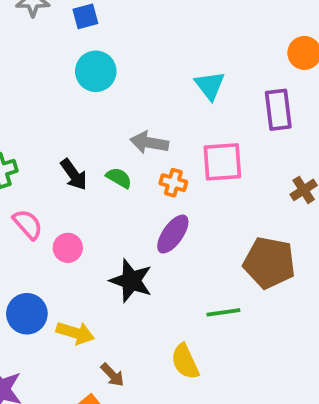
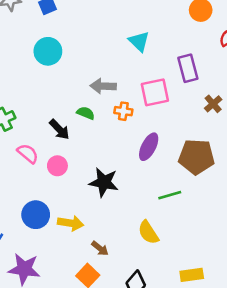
cyan circle: (96, 71) -> (48, 51), moved
purple rectangle: (278, 110) -> (188, 68), moved
black arrow: (74, 174) -> (59, 129), moved
purple ellipse: (173, 234) -> (149, 147), moved

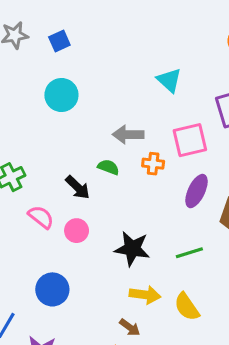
purple ellipse: (149, 147) -> (196, 191), moved
green line: (170, 195) -> (189, 253), moved
yellow arrow: (71, 223) -> (145, 295), moved

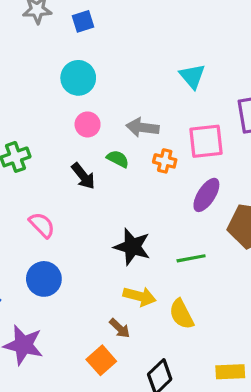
pink semicircle: (41, 217) -> (42, 225), moved
pink circle: (77, 231) -> (88, 124), moved

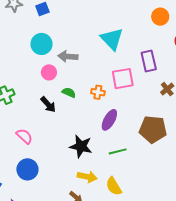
cyan triangle: (192, 76) -> (112, 39), size x1.4
gray arrow: (143, 127) -> (68, 56), moved
purple ellipse: (206, 195) -> (109, 120), moved

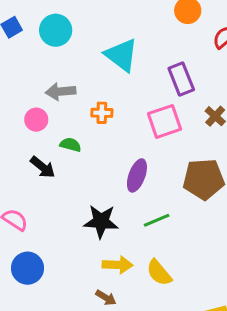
cyan circle: (42, 44) -> (56, 30), moved
pink square: (123, 79) -> (165, 121), moved
orange cross: (98, 92) -> (102, 113), moved

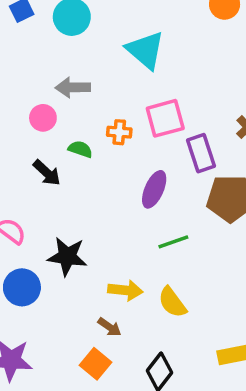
purple rectangle: (181, 79) -> (201, 153), moved
orange cross: (102, 113) -> (119, 132), moved
pink square: (165, 121) -> (165, 118), moved
black star: (101, 221) -> (67, 256), moved

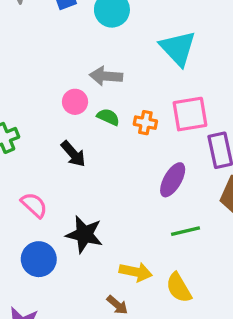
green semicircle: (80, 149) -> (108, 117), moved

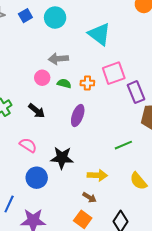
black arrow: (73, 154) -> (37, 111), moved
purple ellipse: (173, 180) -> (78, 116), moved
yellow semicircle: (179, 288) -> (138, 181), moved

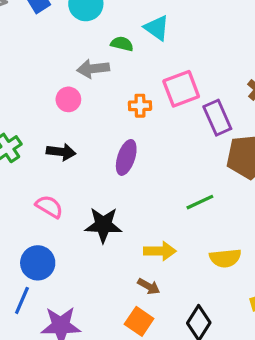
cyan triangle: (99, 34) -> (157, 28), size x0.7
green semicircle: (64, 83) -> (122, 44), moved
black arrow: (37, 111) -> (61, 152), turned -30
blue circle: (37, 178) -> (38, 263), moved
yellow semicircle: (138, 181) -> (225, 258), turned -54

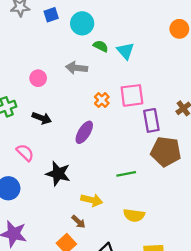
green semicircle: (122, 44) -> (101, 46), moved
pink circle: (68, 99) -> (38, 78), moved
orange cross: (140, 106) -> (102, 100), turned 32

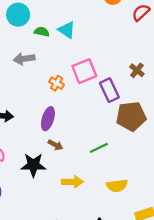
brown arrow: (78, 222) -> (55, 145), moved

